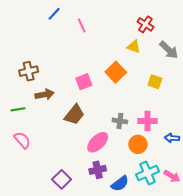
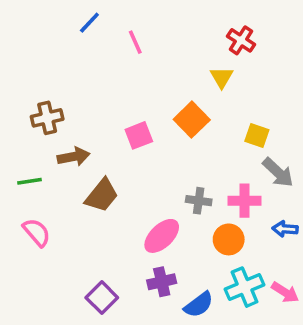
yellow triangle: (134, 47) -> (222, 77), turned 40
gray arrow: (169, 50) -> (278, 172), moved
brown trapezoid: (74, 115) -> (102, 195), moved

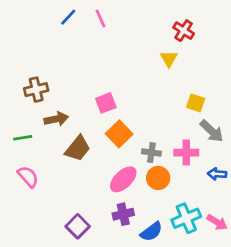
pink line: (135, 42) -> (100, 18), moved
orange square: (192, 120) -> (119, 134), moved
orange circle: (229, 239) -> (158, 178), moved

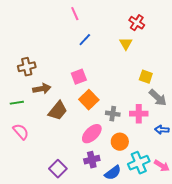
blue line: (68, 17) -> (85, 40), moved
orange circle: (158, 178) -> (120, 142), moved

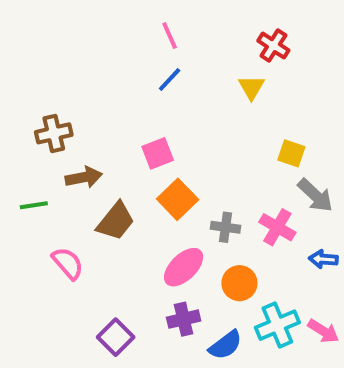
pink line: (75, 14) -> (170, 36), moved
pink cross: (139, 114) -> (277, 227), turned 30
pink semicircle: (21, 132) -> (68, 263), moved

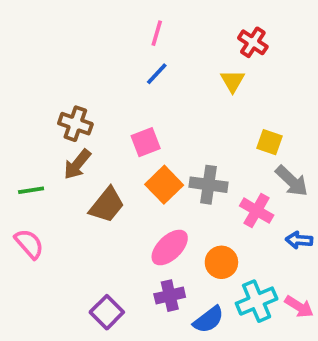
pink line: (170, 36) -> (157, 33), turned 40
brown cross: (54, 133) -> (75, 124), moved, turned 32
brown arrow: (84, 177) -> (77, 164), turned 140
gray cross: (225, 227) -> (209, 185), moved, size x1.4
pink semicircle: (68, 263) -> (29, 244), moved

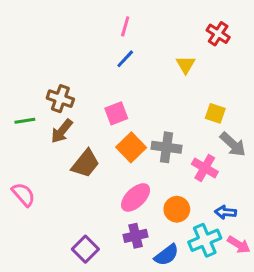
red cross: (253, 42) -> (218, 34), moved
green line: (31, 190) -> (25, 121), moved
blue arrow: (299, 240) -> (226, 212), moved

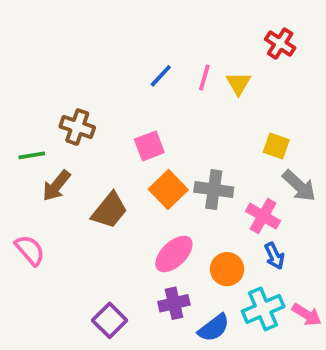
pink line: (125, 26) -> (204, 78), moved
brown arrow: (62, 131) -> (56, 186), moved
blue arrow: (226, 212) -> (274, 256), moved, turned -120

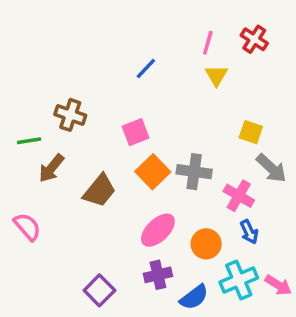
pink line: (204, 78) -> (208, 43), moved

